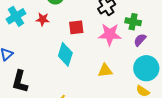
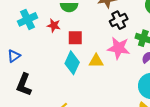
red square: (76, 27) -> (75, 38), moved
yellow triangle: (105, 70) -> (96, 61), moved

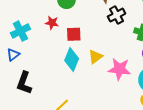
cyan cross: (28, 19) -> (20, 31), moved
pink star: (119, 48) -> (119, 69), moved
yellow triangle: (96, 61) -> (95, 57), turned -35

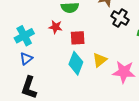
black cross: (117, 15) -> (120, 18), turned -30
blue triangle: (13, 55) -> (26, 59), moved

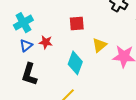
red star: (56, 27) -> (46, 42), moved
cyan diamond: (76, 63) -> (75, 63), moved

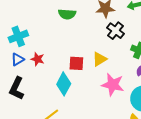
red square: (77, 24) -> (76, 63), moved
yellow triangle: (99, 45) -> (100, 59), moved

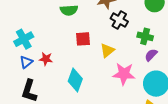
red square: (76, 63) -> (83, 39), moved

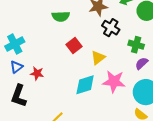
red square: (83, 39) -> (74, 45), turned -35
red star: (46, 59) -> (37, 73), moved
cyan diamond: (75, 80) -> (85, 85), moved, turned 50

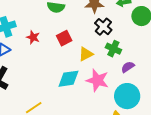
green cross: (136, 45) -> (113, 49), moved
red star: (37, 73) -> (33, 37), moved

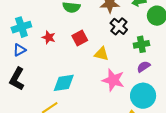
green cross: (113, 49) -> (141, 44), moved, turned -35
yellow triangle: (86, 54) -> (101, 54), turned 42
cyan diamond: (68, 79) -> (64, 83), moved

